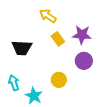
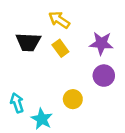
yellow rectangle: (58, 39) -> (60, 48), moved
black trapezoid: (22, 48) -> (28, 42), moved

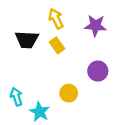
yellow arrow: (59, 20) -> (56, 19), turned 30
purple star: (101, 43) -> (95, 26), moved

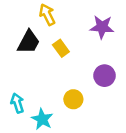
yellow arrow: (56, 19) -> (47, 15), moved
black trapezoid: (27, 40) -> (29, 42), turned -65

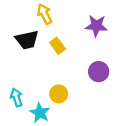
black trapezoid: (29, 42) -> (27, 40), turned 50
yellow circle: (73, 99) -> (59, 94), moved

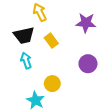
cyan arrow: (16, 97) -> (26, 61), moved

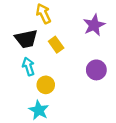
purple star: (86, 23) -> (94, 25), turned -30
yellow circle: (52, 84) -> (46, 85), moved

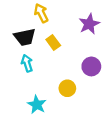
yellow circle: (46, 85) -> (67, 88), moved

